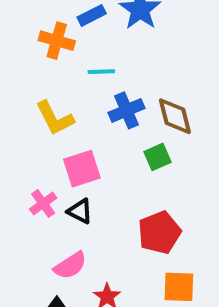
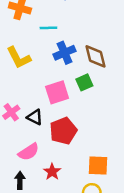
pink square: (82, 169) -> (57, 92), moved
red pentagon: (159, 233) -> (63, 131), moved

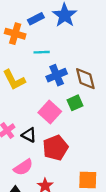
pink square: (57, 92) -> (50, 112), turned -30

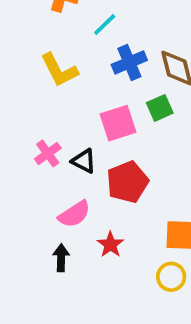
cyan line: (42, 52) -> (105, 24), turned -42
pink square: (50, 112) -> (118, 123), turned 30

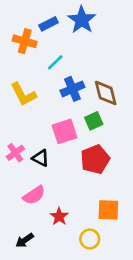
red pentagon: (127, 182) -> (95, 159), moved
black arrow: (61, 258) -> (25, 240), moved, turned -126
yellow circle: (171, 277) -> (90, 239), moved

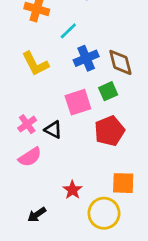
pink semicircle: (34, 195) -> (30, 157), moved
yellow circle: (90, 239) -> (104, 213), size x1.5

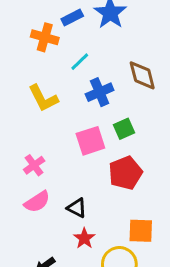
brown diamond: (120, 62) -> (142, 75), moved
black triangle: (53, 130) -> (77, 208), moved

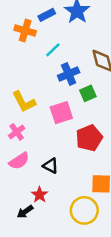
yellow L-shape: (43, 98) -> (24, 102), moved
green square: (124, 129) -> (88, 93), moved
red star: (84, 238) -> (40, 195), moved

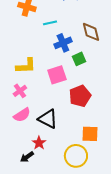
cyan line: (53, 50) -> (50, 23), turned 32
yellow L-shape: (24, 102) -> (26, 66), turned -65
black triangle: (50, 166) -> (48, 119), size x1.5

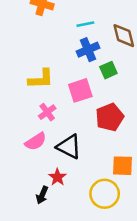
cyan line: (50, 23) -> (85, 24), moved
pink cross: (20, 91) -> (47, 112), moved
black arrow: (27, 157) -> (42, 195), turned -32

